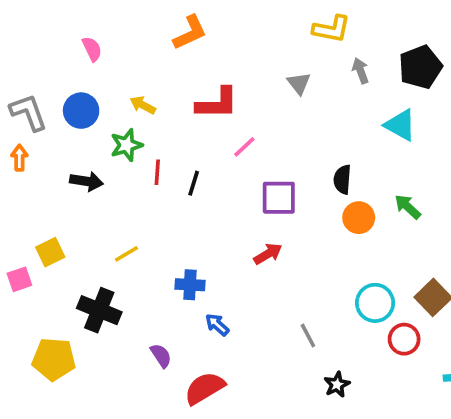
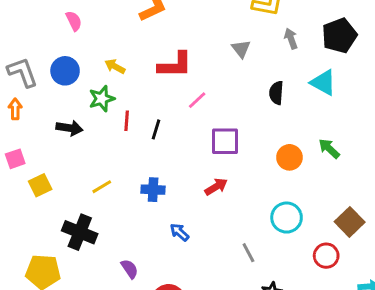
black semicircle: (342, 180) -> (276, 93), moved
pink square: (19, 279) -> (15, 159), moved
blue cross: (190, 285) -> (153, 190), moved
cyan circle: (375, 303) -> (287, 218), moved
blue arrow: (217, 325) -> (179, 232), moved

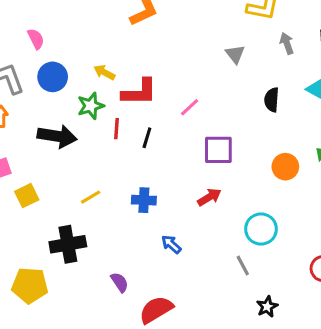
pink semicircle: (74, 21) -> (36, 39), moved
red L-shape: (175, 65) -> (139, 92), moved
black arrow: (69, 128) -> (57, 136), size x1.4
cyan circle: (287, 218) -> (261, 229), moved
black cross: (80, 232) -> (68, 244), turned -32

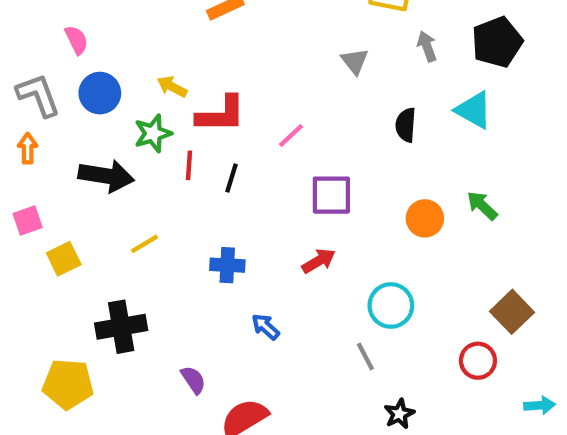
yellow line: (91, 197) -> (144, 244), moved

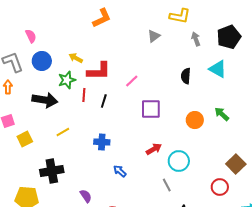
gray triangle: (355, 61) -> (154, 36), moved, turned 32
red arrow: (319, 261) -> (154, 149), moved

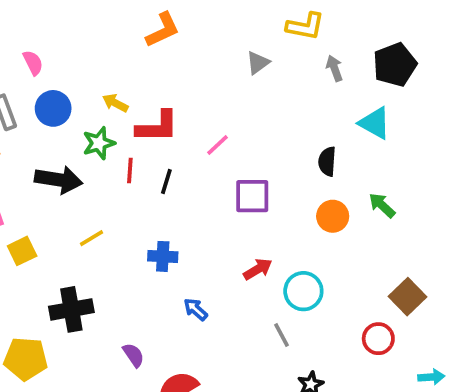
black semicircle: (186, 76) -> (327, 161), moved

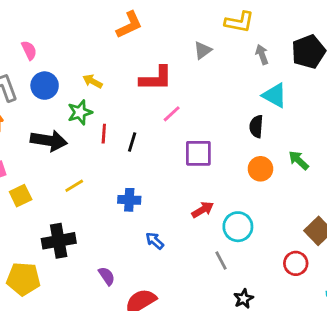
cyan triangle: (375, 123) -> (275, 95), moved
red L-shape: (157, 127) -> (156, 78), moved

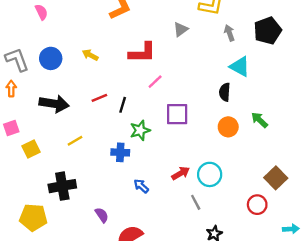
pink semicircle: (29, 50) -> (41, 12), moved
green star: (80, 112) -> (140, 130), moved
red line: (104, 134) -> (99, 98), turned 63
red arrow: (203, 210) -> (181, 173), moved

